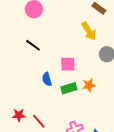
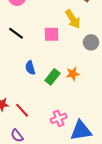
pink square: (68, 64) -> (51, 34), moved
green rectangle: (69, 88) -> (52, 77), turned -35

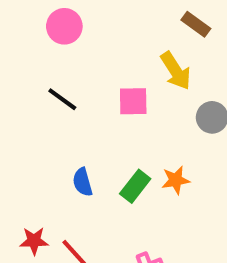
blue semicircle: (30, 68) -> (83, 182), moved

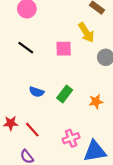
orange star: (176, 180) -> (96, 102), moved
blue semicircle: (83, 182) -> (37, 92), turned -56

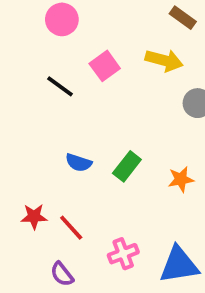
yellow arrow: (86, 32) -> (164, 60), turned -42
pink square: (64, 49) -> (105, 66), moved, turned -35
pink cross: (71, 138) -> (123, 254), moved

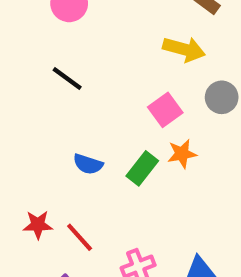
pink square: (105, 66) -> (165, 110), moved
orange star: (181, 179) -> (182, 154), moved

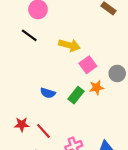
yellow arrow: (184, 49) -> (69, 45), moved
black line: (67, 79) -> (29, 35), moved
gray circle: (222, 97) -> (117, 73), moved

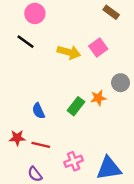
pink square: (88, 65) -> (98, 47), moved
blue semicircle: (48, 93) -> (38, 111), moved, turned 48
red line: (43, 131) -> (41, 145), turned -35

